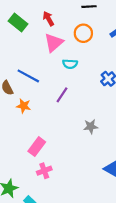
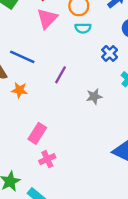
cyan semicircle: (70, 64) -> (83, 28), moved
gray star: (91, 127) -> (94, 96), moved

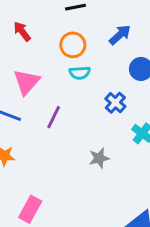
pink triangle: (47, 18) -> (27, 82), moved
purple line: (60, 75) -> (54, 117), moved

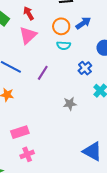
blue arrow: (120, 35) -> (83, 23), moved
pink triangle: (27, 82) -> (28, 35), moved
pink rectangle: (30, 209) -> (20, 132), turned 36

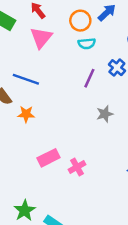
purple line: (43, 73) -> (89, 78), moved
pink cross: (27, 154) -> (77, 167), moved

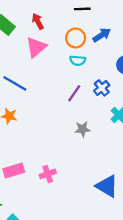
pink rectangle: (49, 158) -> (14, 171), moved

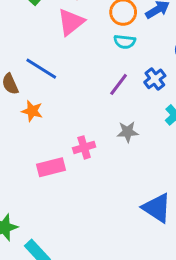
pink rectangle: (14, 171) -> (51, 167), moved
pink cross: (48, 174) -> (84, 147), moved

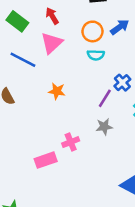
blue line: (41, 69) -> (23, 60), moved
purple line: (119, 84) -> (105, 98), moved
orange star: (32, 111) -> (57, 91), moved

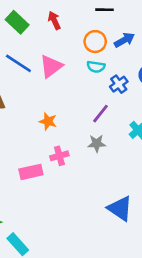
pink triangle: (52, 43) -> (51, 66), moved
blue cross: (122, 83) -> (119, 84), moved
orange star: (57, 91) -> (48, 121), moved

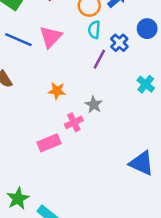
cyan semicircle: (96, 67) -> (94, 30), turned 96
purple line: (100, 114) -> (99, 59), moved
gray star: (97, 143) -> (94, 105), moved, turned -30

